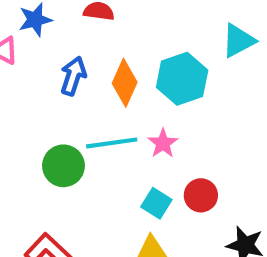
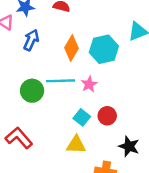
blue arrow: (73, 76) -> (31, 40), moved

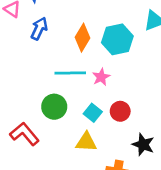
green circle: (32, 91) -> (54, 107), moved

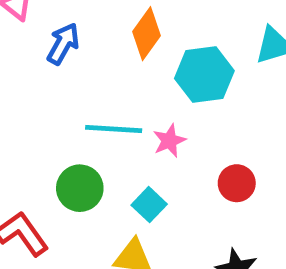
orange diamond: (83, 38) -> (146, 34), moved
red circle: (120, 111) -> (237, 183), moved

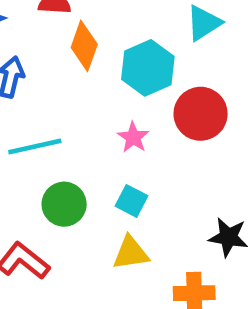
cyan line: (114, 129) -> (35, 147), moved
red circle: (237, 183) -> (201, 114), moved, size x1.5

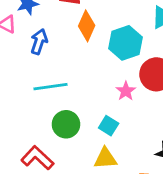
pink star: (133, 137) -> (126, 91), moved

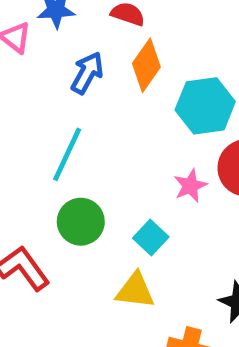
blue arrow: (39, 42) -> (87, 73), moved
cyan line: (50, 87) -> (67, 154), turned -68

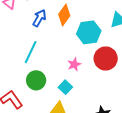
pink star: (190, 186) -> (74, 64), moved

